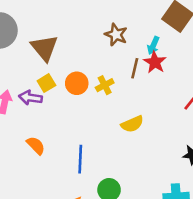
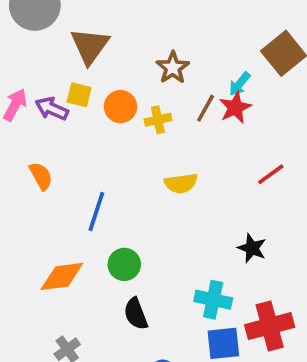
brown star: (116, 35) -> (173, 68), moved
yellow square: (46, 83) -> (79, 95), turned 30

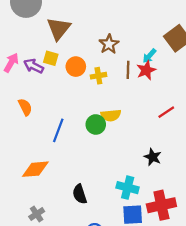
brown line: (206, 108) -> (128, 70), turned -30
green circle: (124, 264) -> (96, 124), moved

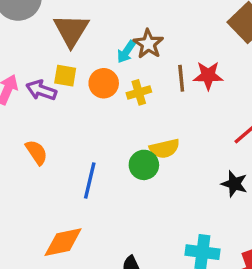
cyan arrow: (149, 56) -> (126, 52), moved
red star: (146, 70) -> (208, 76), turned 30
black star: (153, 157) -> (234, 184), moved

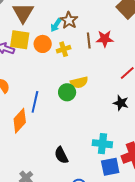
yellow square: (65, 76) -> (20, 40), size x1.5
orange diamond: (63, 242) -> (20, 121), moved, turned -35

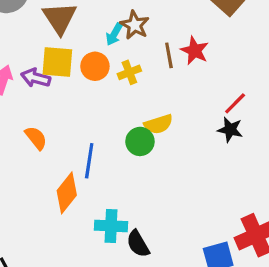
red star: (105, 39) -> (195, 51), turned 30
black star: (121, 103) -> (230, 130), moved
cyan cross: (102, 144) -> (111, 226), moved

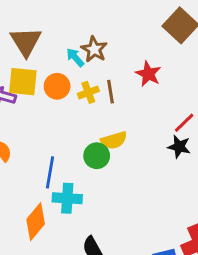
cyan arrow: (114, 34) -> (75, 57), turned 108
brown line: (169, 55) -> (110, 92), moved
orange diamond: (67, 193) -> (36, 222), moved
cyan cross: (111, 226) -> (67, 198), moved

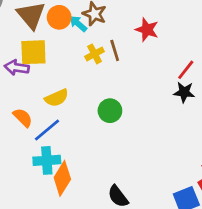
orange circle: (57, 86) -> (59, 17), moved
yellow semicircle: (114, 140) -> (57, 98), moved
blue line: (50, 172) -> (47, 130), moved, turned 48
cyan cross: (67, 198) -> (47, 160), moved

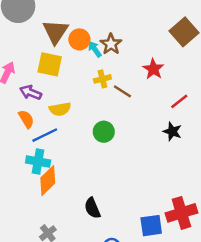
brown line: (115, 50) -> (122, 91), moved, turned -54
purple arrow: (17, 68) -> (31, 92), moved
red line: (186, 70) -> (179, 101), moved

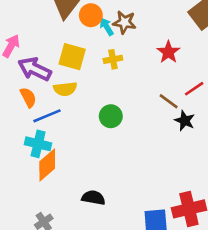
brown star: (111, 44) -> (124, 22), turned -30
yellow square: (50, 64) -> (72, 57), moved
brown line: (122, 91) -> (169, 101), moved
purple arrow: (31, 92) -> (35, 69), size x1.4
black semicircle: (92, 208) -> (93, 198), turned 120

